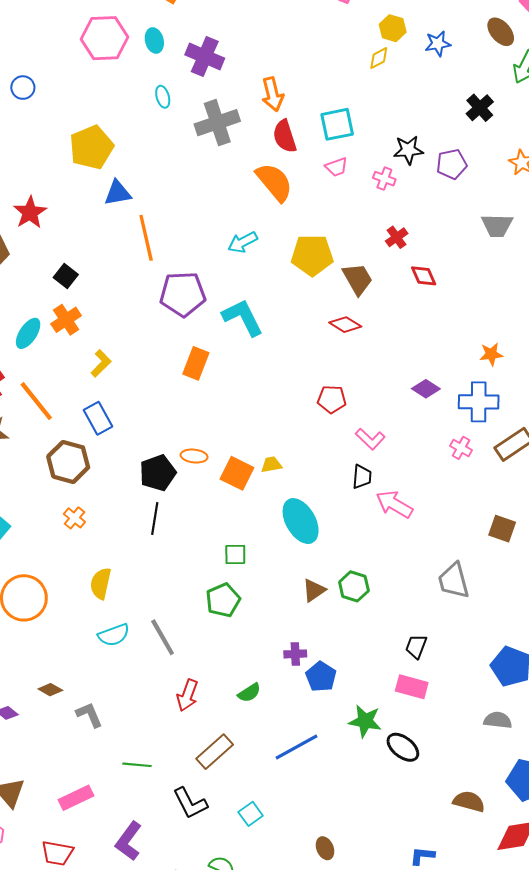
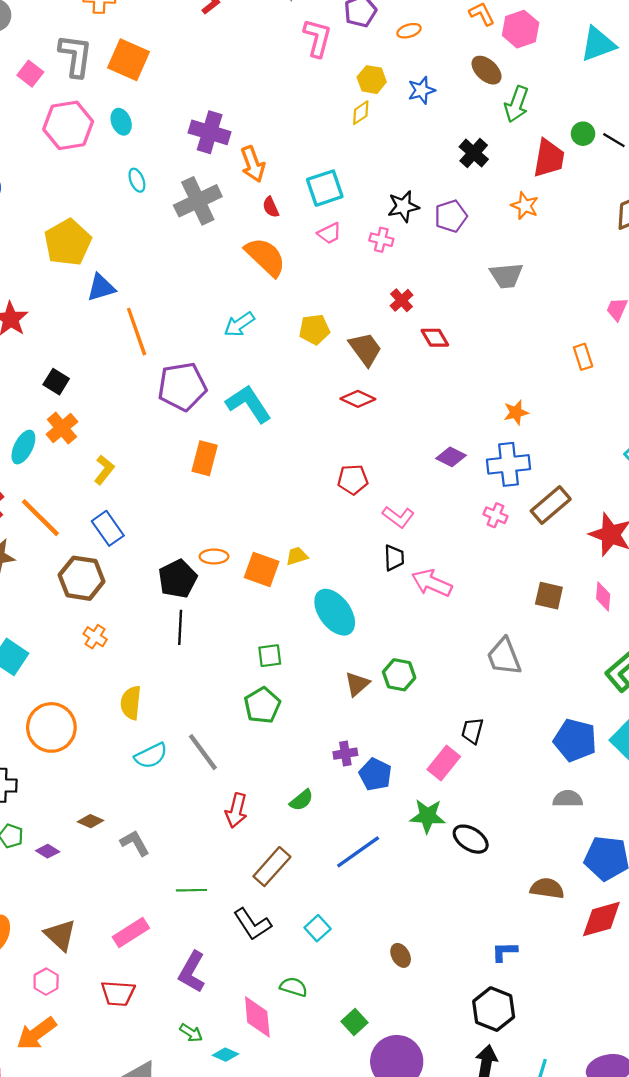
purple cross: (205, 56) -> (210, 132), moved
red semicircle: (285, 136) -> (271, 207), size x0.6
yellow pentagon: (312, 255) -> (314, 329), size x0.7
pink rectangle: (412, 687) -> (444, 763), moved, turned -60

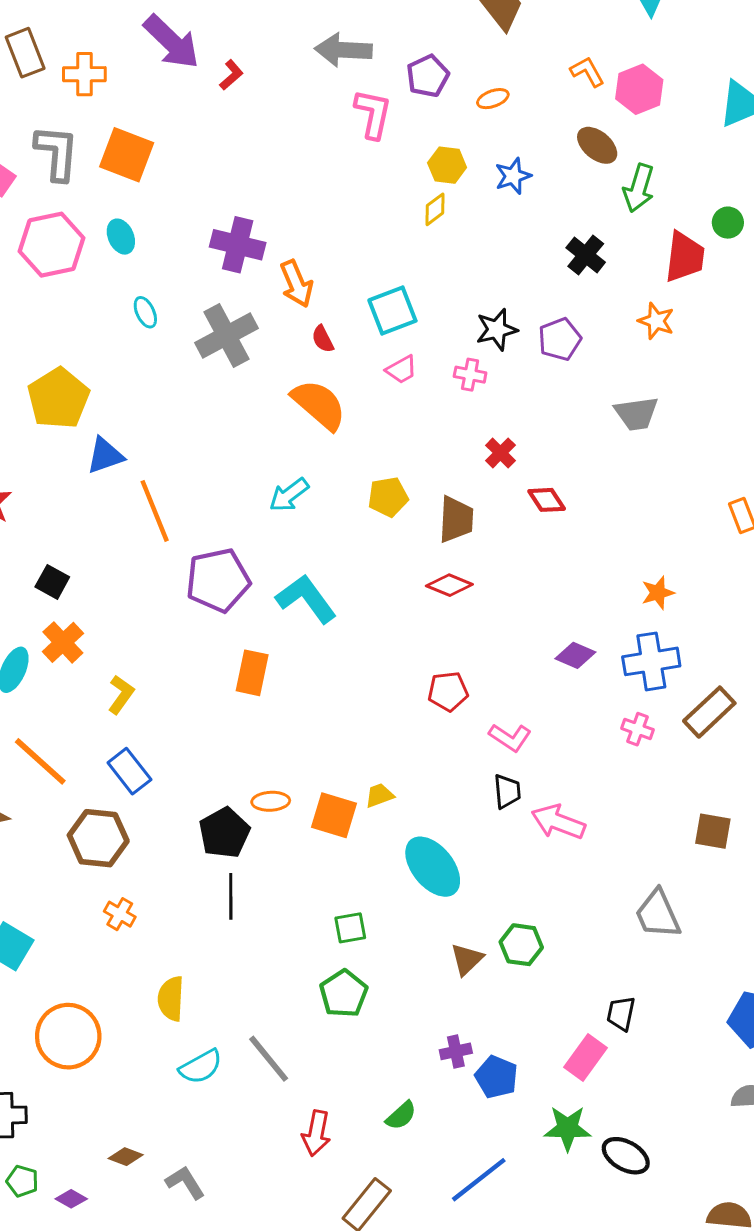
brown trapezoid: (365, 349) -> (456, 519), turned 42

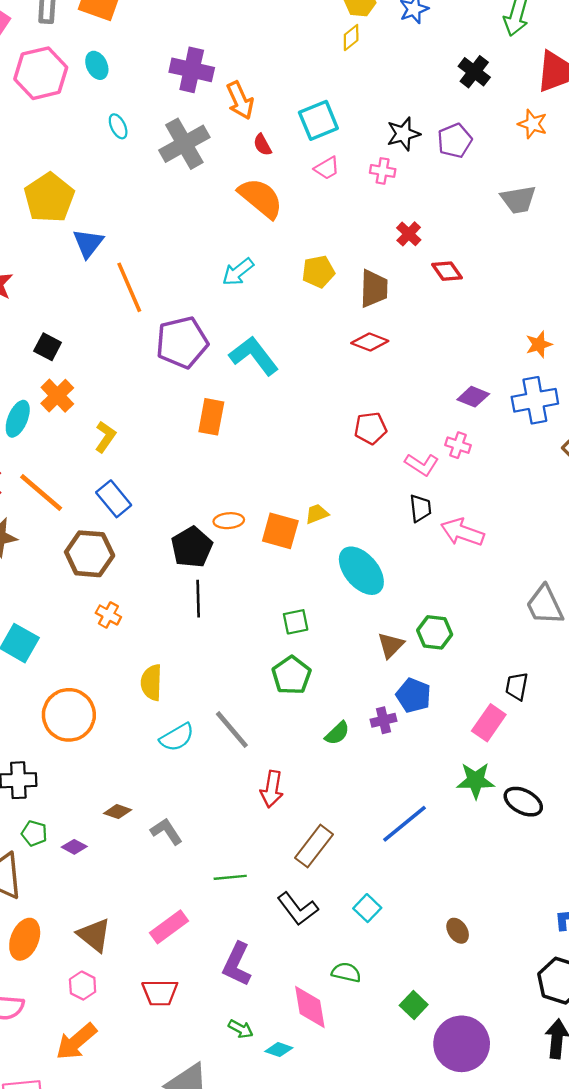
blue triangle: (105, 455) -> (88, 243), turned -32
pink cross: (638, 729) -> (458, 445), moved
blue pentagon: (496, 1077) -> (413, 695), moved
green semicircle: (401, 1116) -> (337, 733), moved

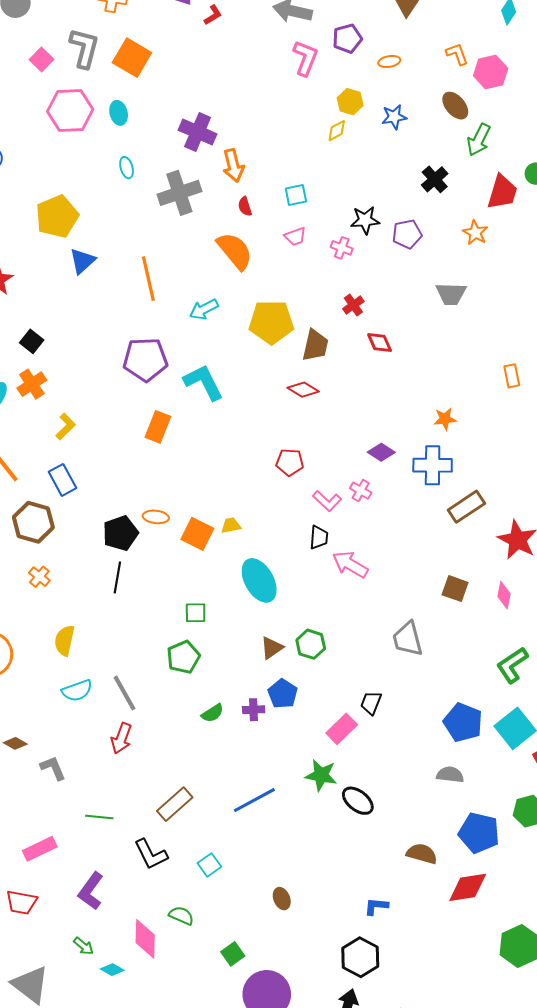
cyan square: (318, 120) -> (296, 195), size x0.7
yellow pentagon: (318, 272) -> (271, 322), size x1.6
orange line: (129, 287) -> (148, 279), moved
red arrow: (272, 789) -> (121, 738), moved

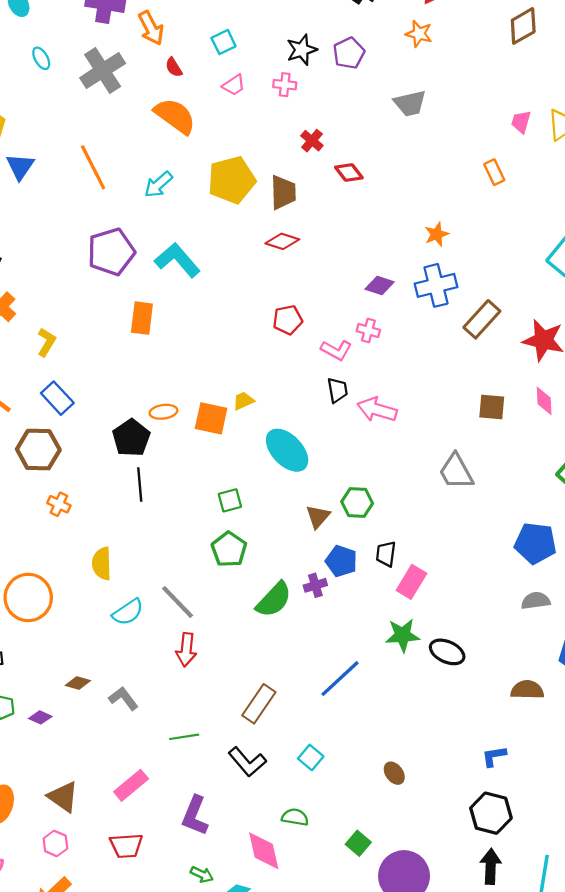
black trapezoid: (371, 703) -> (386, 554), moved
green semicircle: (213, 713) -> (274, 600), size x1.6

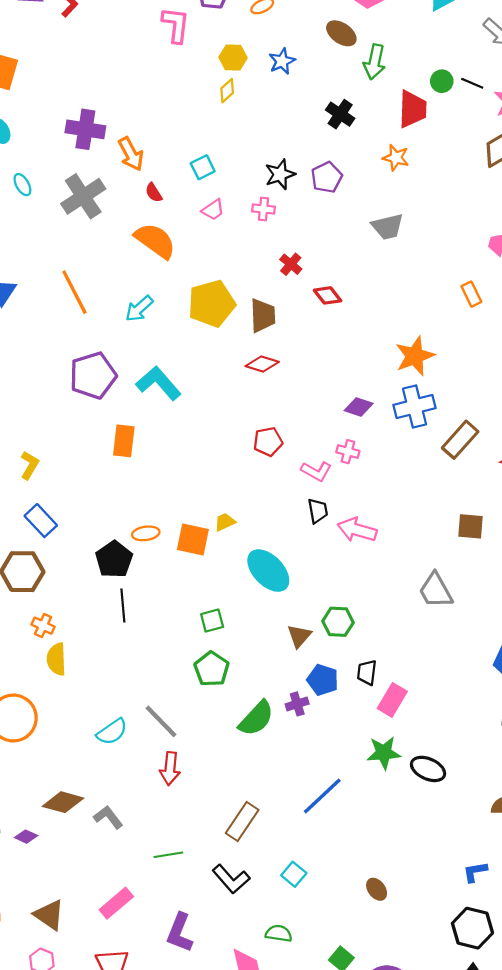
orange star: (437, 234) -> (415, 356), size x1.6
yellow semicircle: (102, 564) -> (56, 659), moved
brown diamond: (78, 683) -> (63, 802), size x1.6

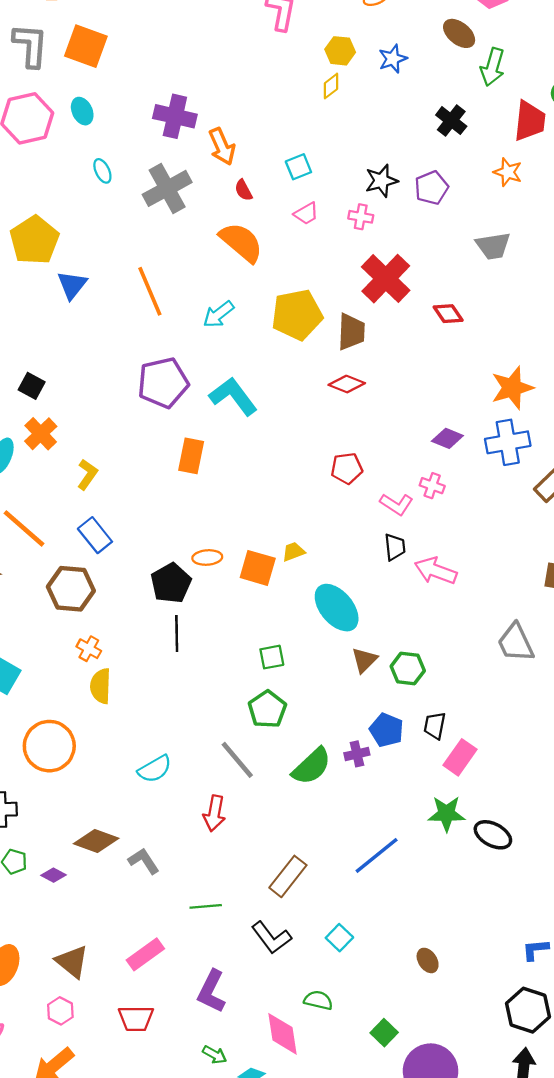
red cross: (291, 264) -> (386, 279), size x2.0
red diamond: (328, 295) -> (448, 314), moved
brown triangle: (299, 636) -> (364, 660), moved
gray line: (161, 721) -> (237, 760), moved

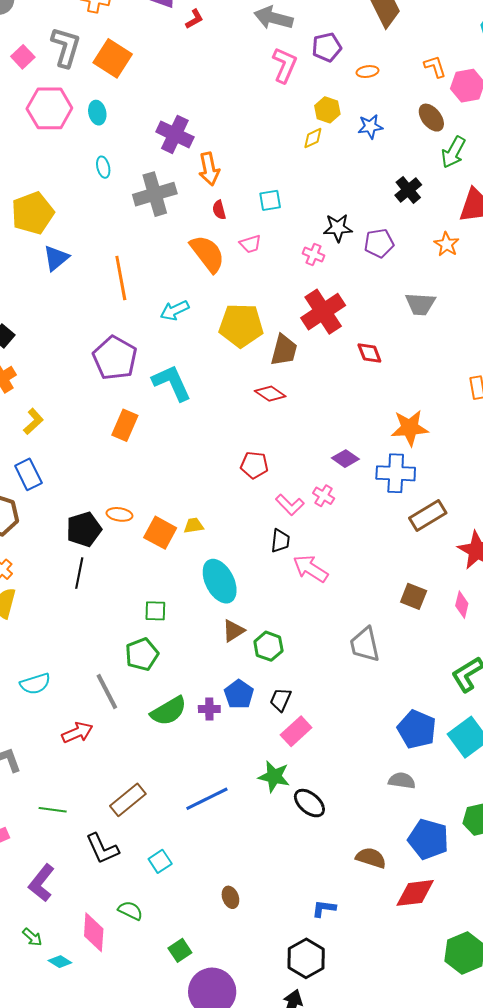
pink trapezoid: (306, 214) -> (250, 244), moved
purple pentagon: (163, 383) -> (115, 358), turned 30
red arrow: (214, 813) -> (77, 733), turned -136

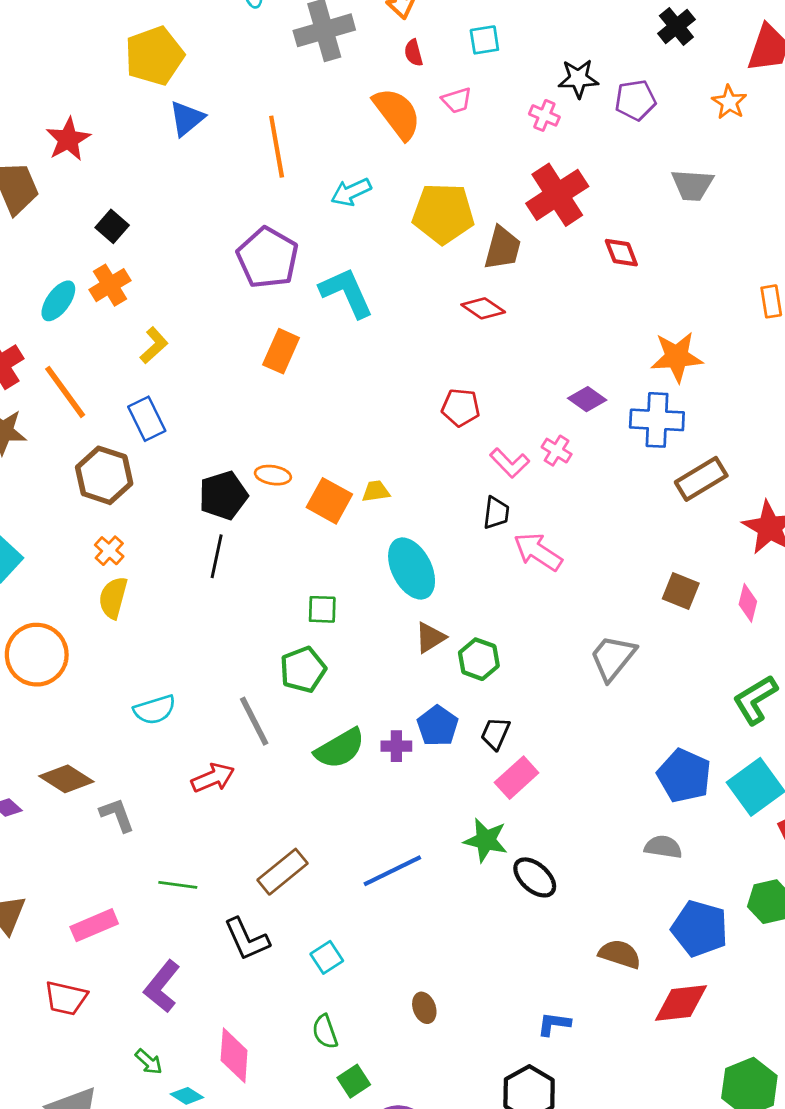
gray trapezoid: (365, 645) -> (613, 658), turned 51
green semicircle: (130, 911) -> (325, 1032), moved, turned -135

